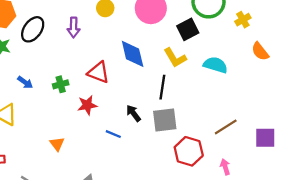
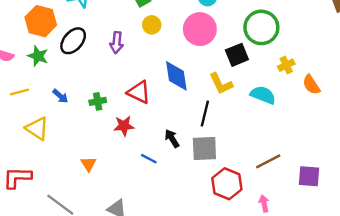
yellow cross: (243, 20) -> (286, 65), moved

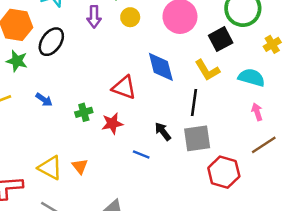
purple arrow: (117, 43) -> (94, 17), moved
green cross: (98, 101) -> (84, 112), moved
yellow triangle: (37, 128) -> (50, 168), moved
pink arrow: (264, 204) -> (257, 112), moved

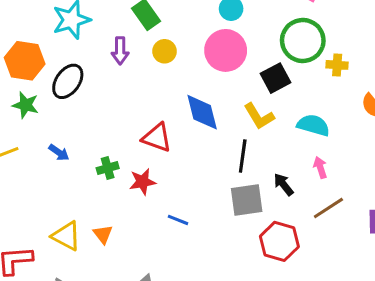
yellow cross: (272, 44) -> (337, 65), moved, turned 35
black arrow: (163, 131) -> (283, 184), moved

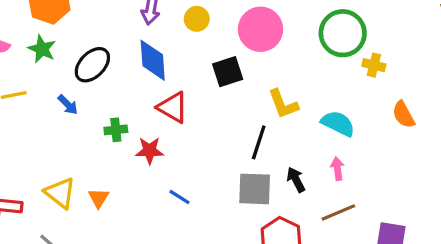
black square: (276, 78) -> (228, 72), moved
black ellipse: (68, 81) -> (92, 65), moved
blue diamond: (202, 112) -> (153, 60), moved

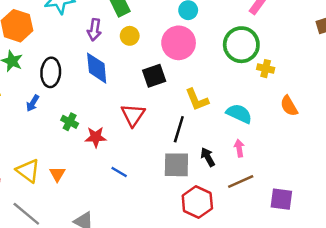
black ellipse: (92, 65) -> (51, 72), turned -40
blue arrow: (68, 105) -> (33, 103), turned 77
red triangle: (173, 107) -> (133, 115), moved, turned 35
green cross: (116, 130) -> (70, 122), turned 35

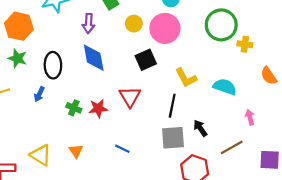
yellow circle: (130, 36) -> (134, 24), moved
red star: (96, 137) -> (98, 108), moved
pink arrow: (239, 148) -> (250, 117), moved
orange triangle: (57, 174) -> (76, 151), moved

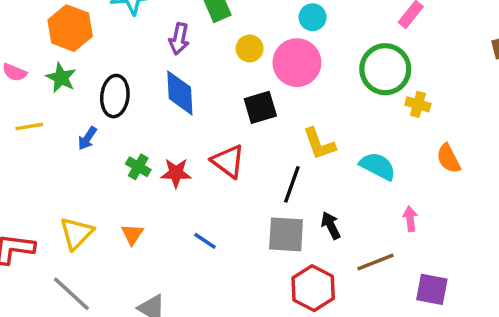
red triangle: (130, 97) -> (228, 161), turned -30
yellow triangle: (41, 155) -> (77, 233), turned 35

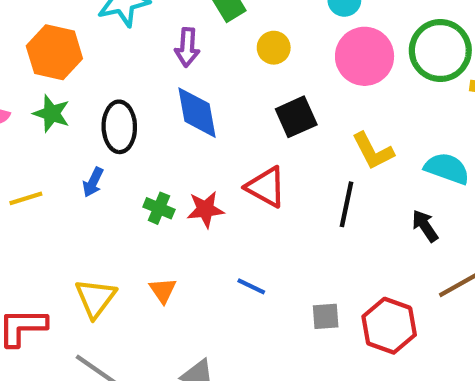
pink circle: (297, 63) -> (365, 56), moved
yellow line: (29, 126) -> (26, 198), moved
black arrow: (331, 225) -> (425, 226), moved
gray square: (286, 234) -> (326, 316), moved, size x0.6

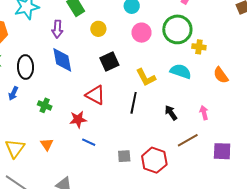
pink circle: (365, 56) -> (141, 33), size x0.7
cyan semicircle: (447, 168) -> (181, 71), moved
red star: (205, 209) -> (78, 119), moved

